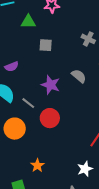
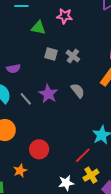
gray cross: (88, 39) -> (73, 56), moved
gray line: (28, 103) -> (26, 99), moved
red circle: (50, 118) -> (39, 149), moved

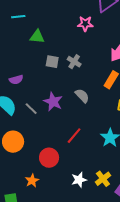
pink star: (65, 16) -> (85, 24), moved
red line: (83, 155) -> (74, 136), moved
white star: (66, 183) -> (79, 180), moved

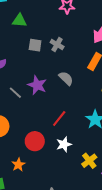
white star: (79, 180) -> (64, 144), moved

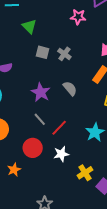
green triangle: (19, 21) -> (29, 26), turned 35
gray line: (15, 93) -> (40, 119), moved

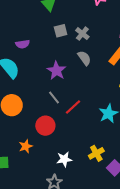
gray square: (42, 52) -> (61, 31), turned -32
gray semicircle: (70, 88) -> (84, 58), moved
white star: (61, 154) -> (64, 159), moved

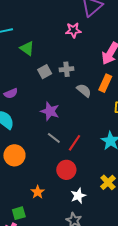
gray cross: (82, 34) -> (66, 69), turned -32
gray semicircle: (84, 58) -> (84, 90), moved
red circle: (45, 126) -> (66, 170), moved

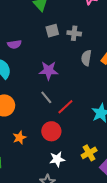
gray semicircle: (84, 90) -> (86, 58), turned -133
purple star: (50, 111) -> (49, 71), turned -30
orange star: (38, 192) -> (19, 138), moved

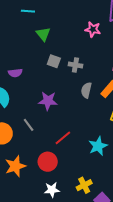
gray square: (52, 31) -> (54, 61), turned 32
gray line: (46, 97) -> (29, 125), moved
orange star: (19, 138) -> (15, 166), size x1.5

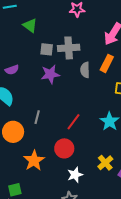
gray cross: (75, 65) -> (69, 48), size x1.5
purple star: (48, 101) -> (50, 74), moved
gray line: (29, 125) -> (37, 117), turned 64

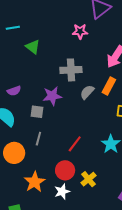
gray square: (47, 49) -> (37, 112), moved
gray semicircle: (85, 70) -> (87, 92), turned 42
yellow cross: (105, 163) -> (89, 179), moved
white star: (75, 175) -> (62, 192), moved

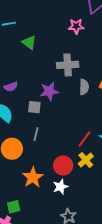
gray semicircle: (87, 92) -> (84, 87), turned 140
red line: (75, 144) -> (84, 139), moved
yellow cross: (89, 179) -> (86, 160), moved

